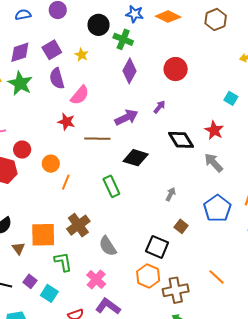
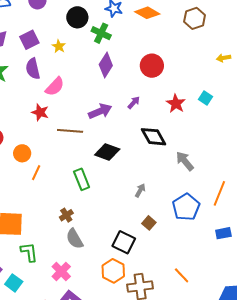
red star: (214, 130) -> (176, 103), moved
brown cross: (78, 225) -> (66, 215), moved, size x0.6

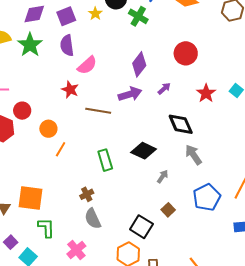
yellow star: (59, 46) -> (95, 14), moved
purple diamond: (106, 65) -> (139, 64), moved
black diamond: (107, 152) -> (144, 151), moved
gray arrow: (185, 161) -> (193, 155), moved

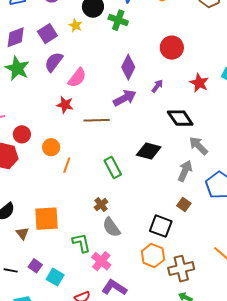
purple semicircle: (67, 45) -> (54, 62), turned 55
gray arrow: (163, 177) -> (185, 171), moved, size x1.5
green L-shape: (46, 228) -> (81, 243), moved

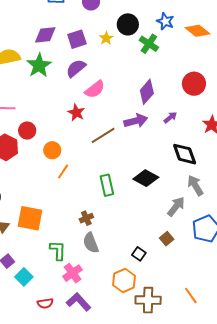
brown line: (97, 120) -> (103, 135), turned -45
black square: (161, 226) -> (139, 254), size x0.6

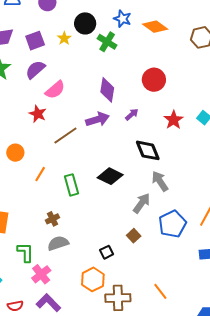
purple diamond: (147, 92) -> (107, 90), turned -30
orange line: (63, 171) -> (40, 174), moved
gray semicircle: (91, 243) -> (58, 243), turned 95
black square: (139, 254) -> (107, 252), turned 32

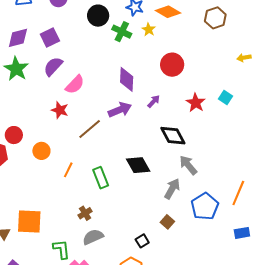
yellow star: (64, 38) -> (149, 30), moved
black diamond: (110, 176) -> (138, 165), turned 40

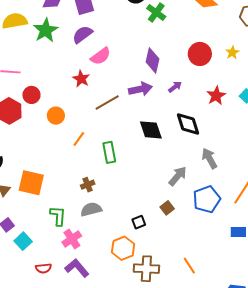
yellow star: (149, 30) -> (232, 52), moved
black diamond: (138, 165) -> (151, 130), moved
gray arrow: (188, 165) -> (209, 158), moved

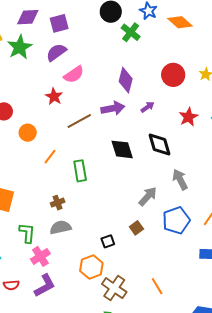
purple L-shape: (77, 268) -> (45, 286), turned 100
brown cross: (146, 269) -> (114, 288), turned 30

